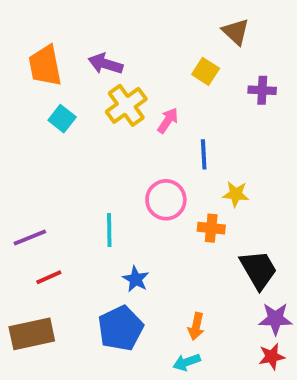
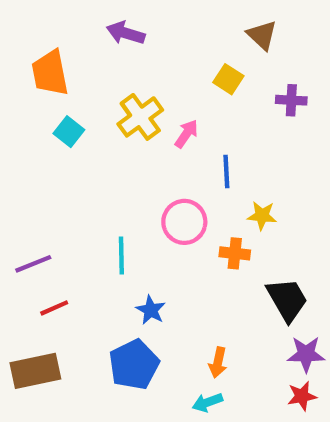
purple arrow: (105, 64) -> (126, 33), moved

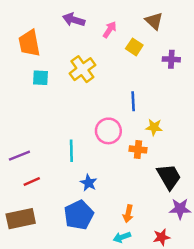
cyan square: (69, 132) -> (40, 78), turned -35
pink arrow: (186, 134) -> (110, 30), moved
red star: (302, 396) -> (161, 237), moved

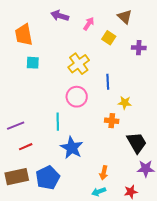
yellow cross: (82, 69) -> (79, 64), moved
pink circle: (108, 131) -> (77, 97), moved
blue star: (89, 183) -> (72, 148), size x1.6
blue pentagon: (79, 215) -> (48, 178), moved

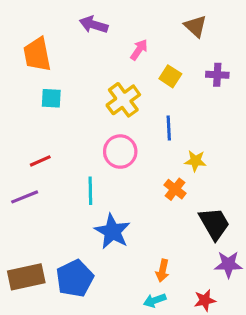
pink arrow: (89, 24) -> (139, 50), moved
yellow square: (109, 38) -> (170, 76), moved
orange cross: (112, 121) -> (175, 189), turned 32
red line: (26, 147) -> (40, 161), moved

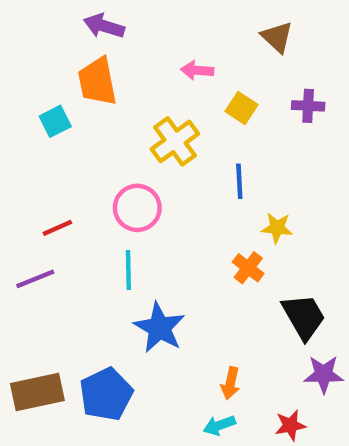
purple arrow: (94, 25) -> (104, 26), moved
pink arrow: (139, 50) -> (197, 70), turned -120
orange trapezoid: (37, 54) -> (97, 81), moved
cyan square: (51, 98) -> (55, 121), moved, turned -30
pink circle: (120, 152) -> (137, 208), moved

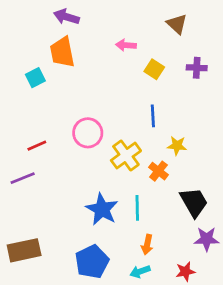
yellow cross: (175, 141) -> (126, 156), moved
cyan line: (128, 270) -> (137, 208), moved
blue pentagon: (106, 394) -> (92, 262), moved

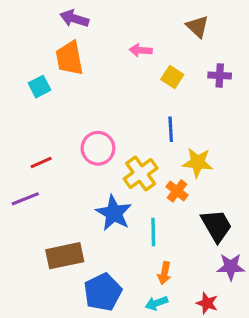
yellow star: (177, 146) -> (198, 162), size x1.4
blue star: (102, 209) -> (114, 213), moved
brown rectangle: (24, 250) -> (65, 256), moved
red star: (185, 272) -> (207, 303), turned 30

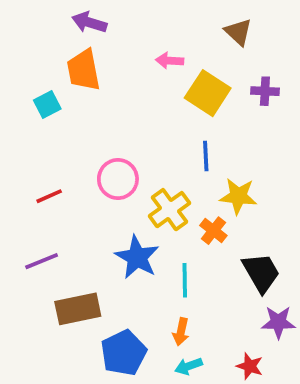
yellow square: (172, 77) -> (208, 93), size x1.6
purple line: (25, 199) -> (42, 261), moved
orange arrow: (164, 273) -> (181, 332), moved

